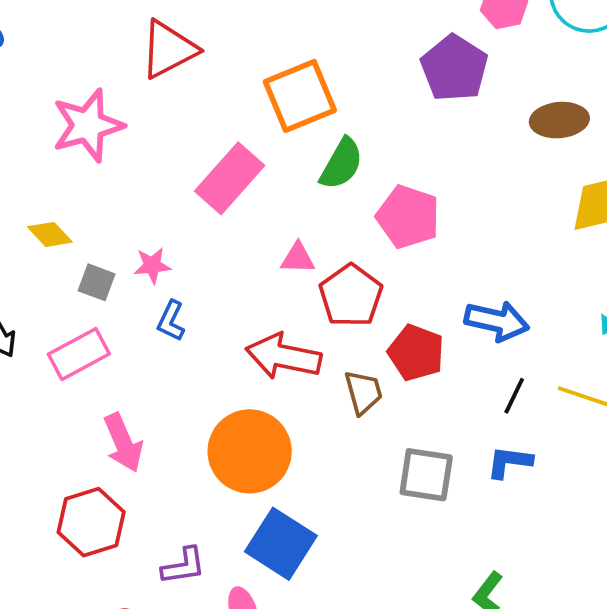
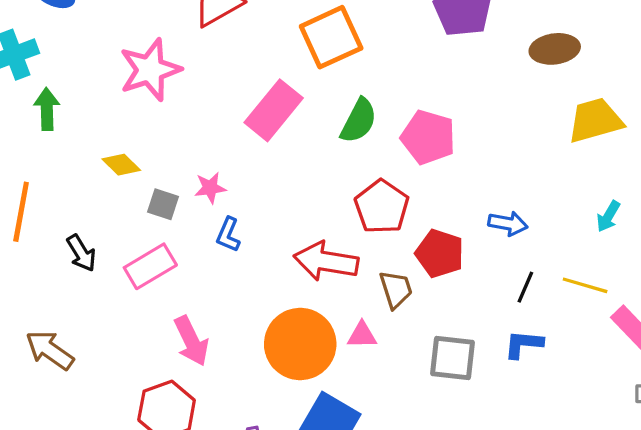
green semicircle: (341, 164) -> (359, 121), moved
pink triangle: (298, 258) -> (362, 335), moved
blue arrow: (497, 321) -> (508, 224), size x0.7

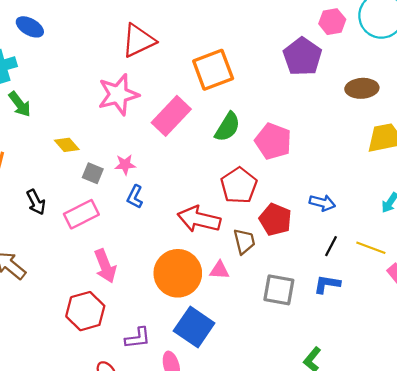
pink star: (150, 70) -> (118, 95), moved
green arrow: (47, 109) -> (20, 104), turned 140

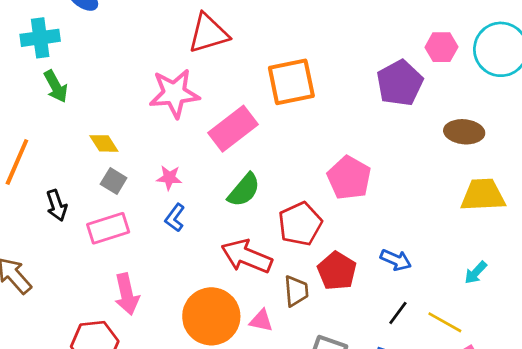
green semicircle: (228, 127) -> (244, 190), moved
gray square: (93, 173) -> (114, 181), moved

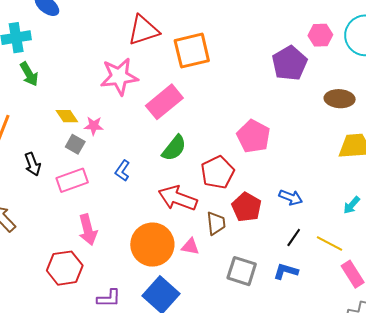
orange square: (291, 82) -> (192, 51), moved
pink star: (169, 178) -> (94, 126), moved

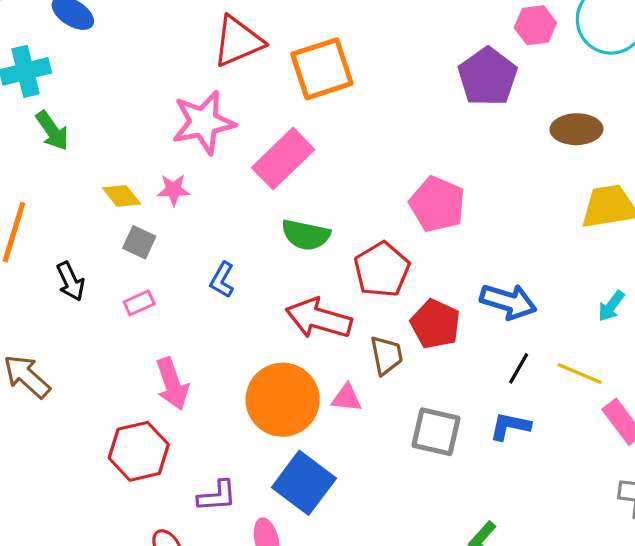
pink star: (94, 126) -> (173, 190), moved
green semicircle: (174, 148) -> (306, 235), turned 68
pink rectangle: (72, 180) -> (139, 303), size x0.6
blue arrow: (291, 197) -> (508, 301), size x1.4

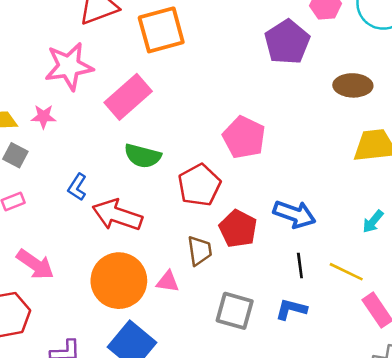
red arrow: (319, 318) -> (117, 215), moved
black line: (519, 368) -> (300, 266), turned -40
pink arrow: (172, 384) -> (35, 264), turned -39

